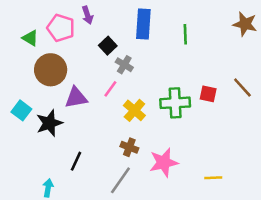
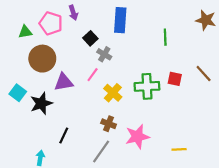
green line: (185, 34) -> (165, 37), moved
green triangle: (30, 38) -> (25, 32), turned -40

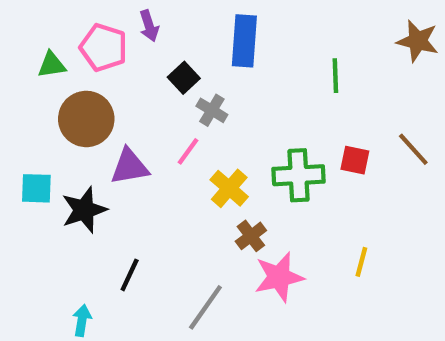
cyan square: (18, 93) -> (36, 188), turned -35
brown cross: (109, 124) -> (251, 236), moved, turned 32
yellow line: (179, 149) -> (361, 262), moved, turned -72

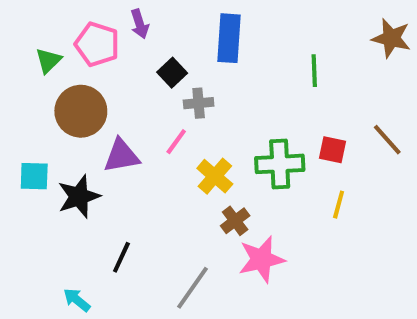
green triangle: (52, 65) -> (48, 60), turned -36
gray cross: (212, 110) -> (199, 103), turned -36
yellow line: (361, 262) -> (339, 205), moved
cyan arrow: (82, 320) -> (77, 300), turned -60

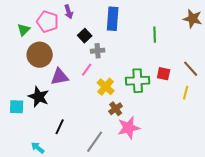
cyan square: (34, 176) -> (17, 107), moved
black star: (79, 196) -> (39, 97), turned -30
yellow line: (339, 205) -> (186, 93), moved

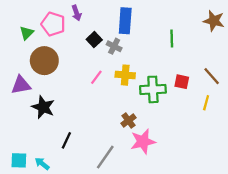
gray cross: (98, 51) -> (114, 46), moved, turned 32
purple triangle: (60, 77) -> (21, 85), moved
yellow cross: (106, 87) -> (125, 75), moved, turned -36
cyan square: (17, 107) -> (19, 160), moved

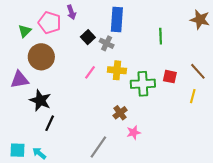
black line: (66, 140) -> (50, 123), moved
pink star: (143, 142) -> (134, 133), size x0.6

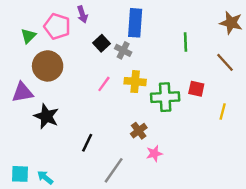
brown line: (198, 71) -> (225, 62), moved
black line: (50, 123) -> (87, 143), moved

